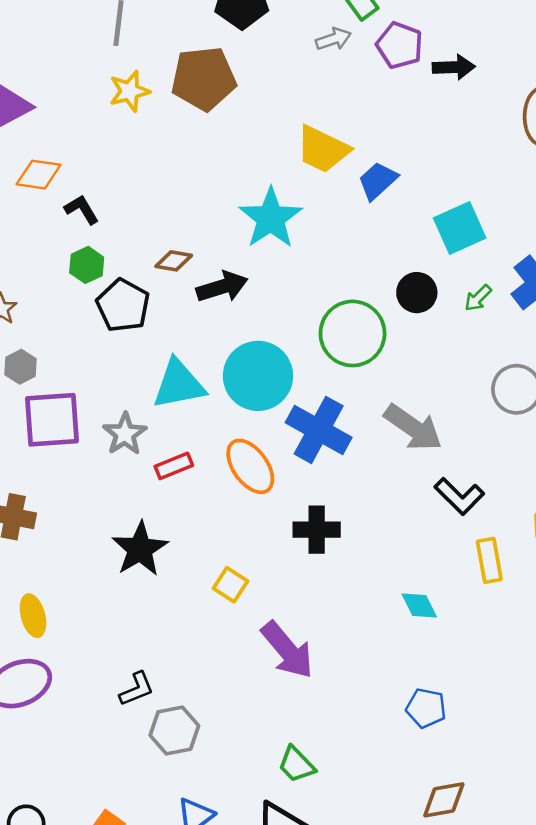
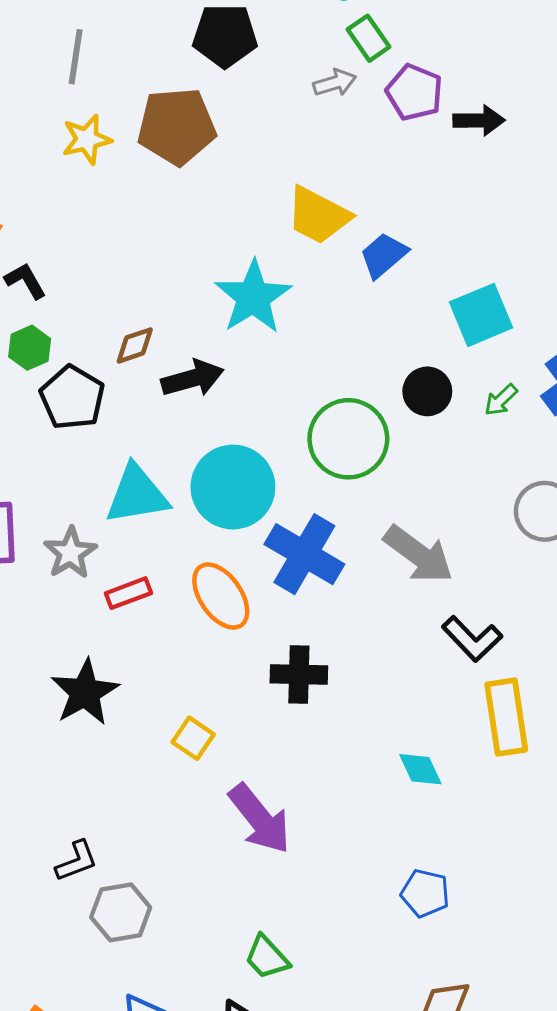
brown diamond: (174, 261) -> (135, 345), turned -30
yellow rectangle: (489, 560) -> (506, 717), size x1.4

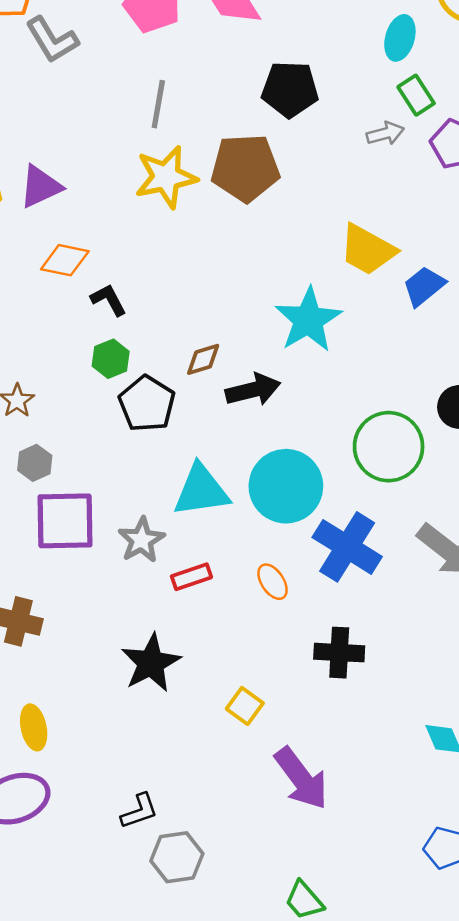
yellow star: (87, 139) -> (166, 177), size x1.4
orange ellipse: (221, 596) -> (273, 582), size x0.6

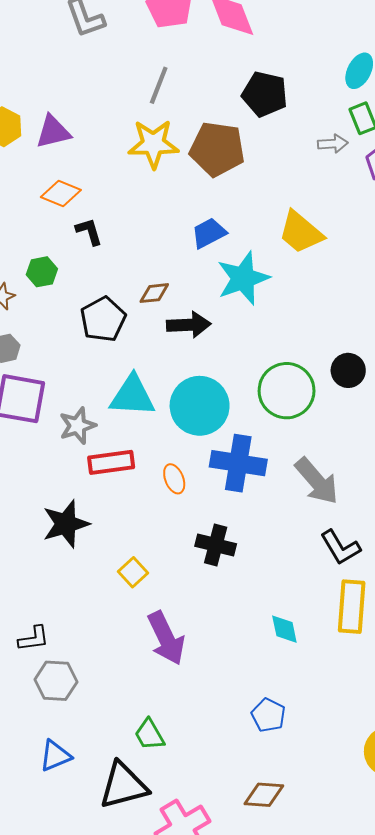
blue trapezoid: (424, 286) -> (209, 233), moved
green hexagon: (111, 359) -> (42, 272), moved
blue cross: (347, 547) -> (238, 463), turned -34
red rectangle: (191, 577) -> (111, 462), size x1.4

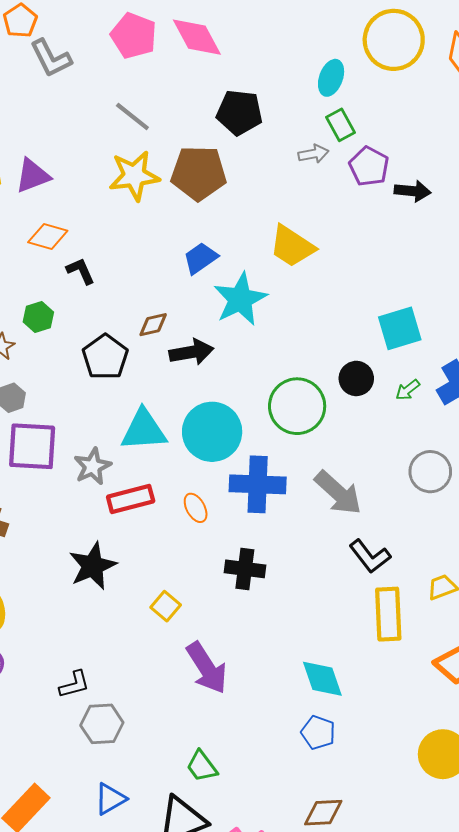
gray line: (159, 85) -> (132, 116), turned -66
cyan diamond: (284, 629) -> (322, 679), moved, size x1.4

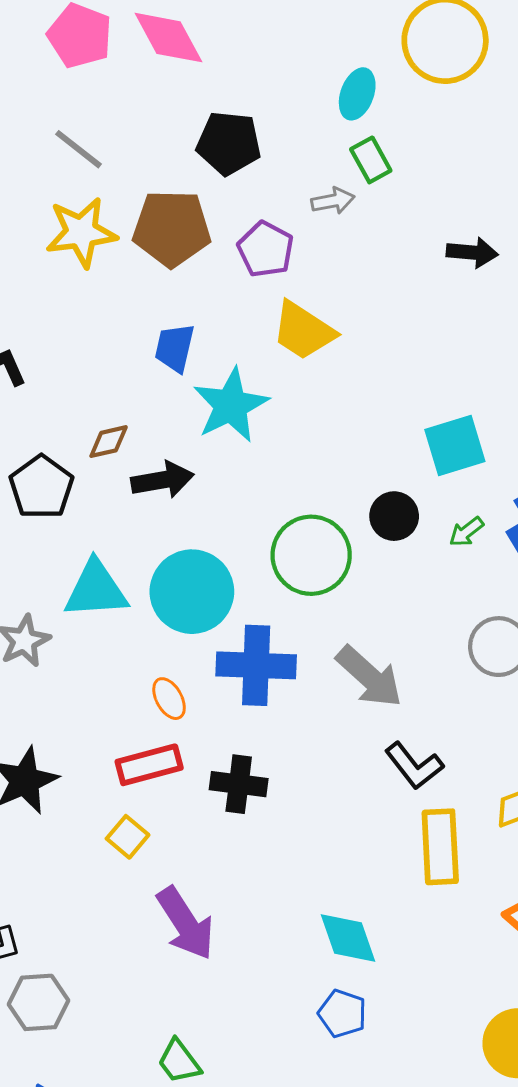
purple pentagon: (369, 166) -> (266, 249), moved
blue trapezoid: (200, 258) -> (175, 348), turned -42
red rectangle: (131, 499) -> (149, 765), moved

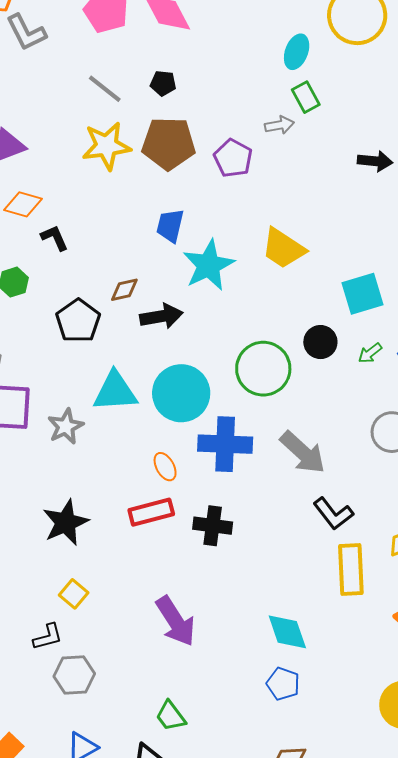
black pentagon: (229, 143) -> (163, 83), moved, size x0.6
yellow trapezoid: (303, 331) -> (283, 248), moved
yellow square: (128, 837) -> (74, 594), moved

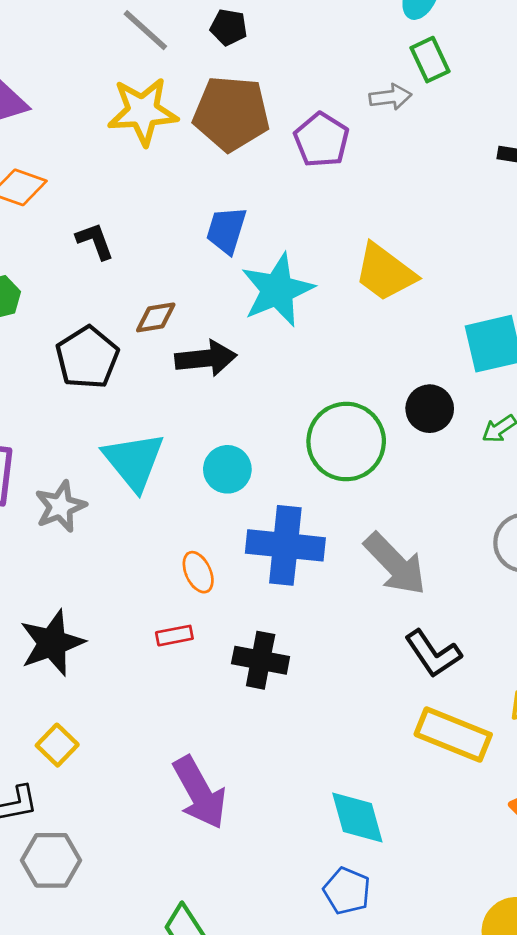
black L-shape: (55, 238) -> (95, 241), moved
cyan triangle: (115, 391) -> (134, 461), turned 51
cyan circle: (181, 393) -> (227, 469), size x0.6
red rectangle: (151, 512) -> (174, 636), size x0.6
yellow rectangle: (351, 569) -> (453, 734), turned -69

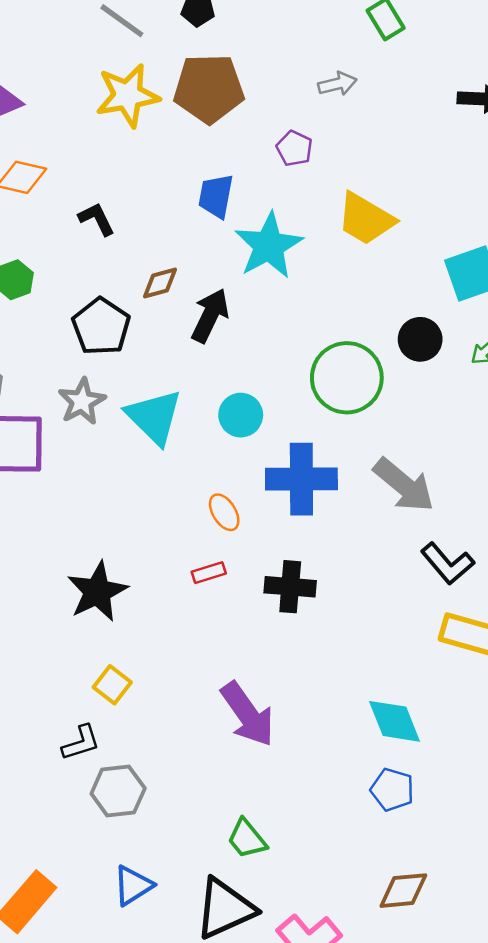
gray arrow: (390, 97) -> (337, 84), moved
purple pentagon: (321, 140) -> (294, 148), moved, size x0.7
black arrow: (206, 358) -> (210, 315), turned -52
gray star: (60, 506) -> (82, 401), moved

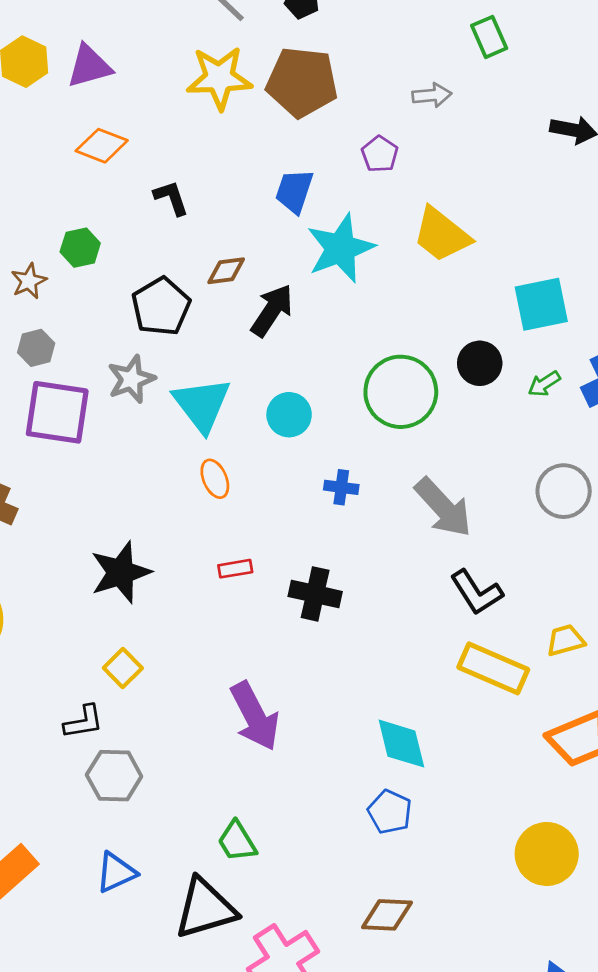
blue cross: (301, 479) -> (341, 487), size x0.5
orange ellipse: (224, 512) -> (215, 479), moved

